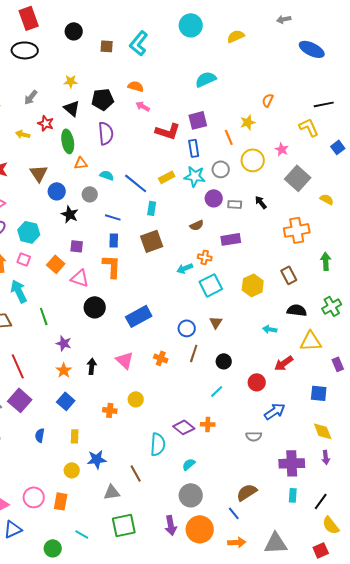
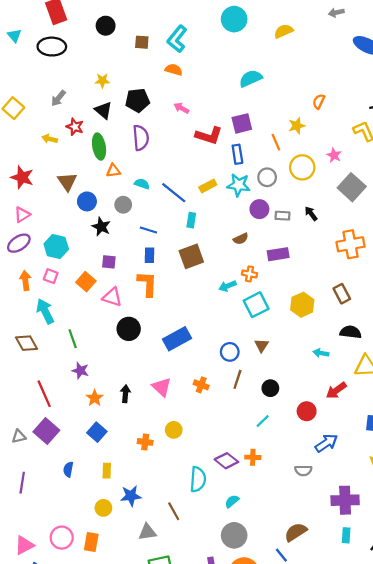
orange semicircle: (136, 86) -> (174, 70), moved
purple star: (64, 343) -> (80, 371), moved

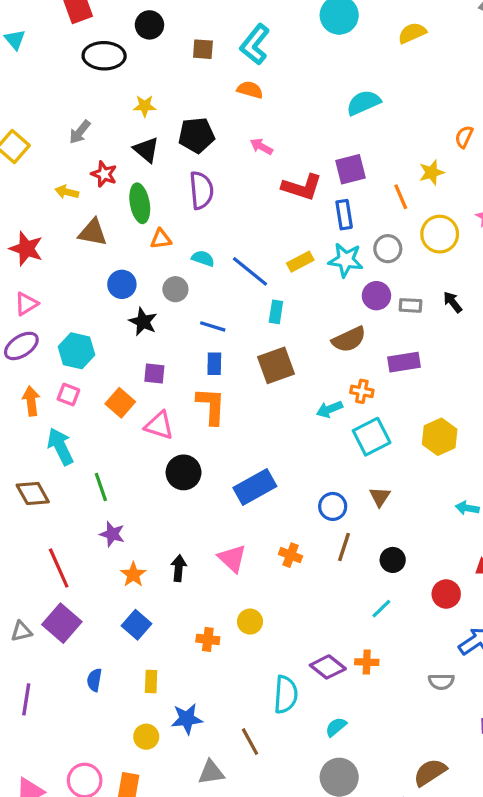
black ellipse: (52, 47) -> (104, 56), moved
brown triangle: (67, 182) -> (93, 232), moved, turned -45
brown semicircle: (241, 239) -> (349, 339), size x1.5

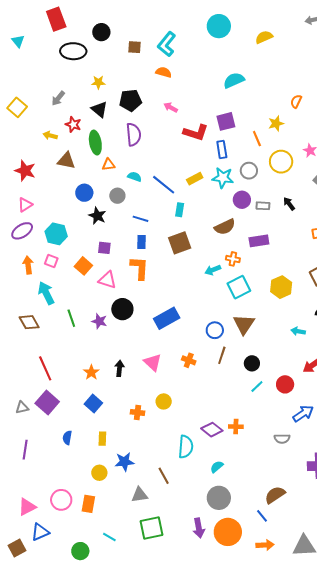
brown triangle: (380, 497) -> (244, 324), size x1.6
purple star: (112, 534) -> (99, 321), moved
cyan line: (381, 609) -> (257, 386), moved

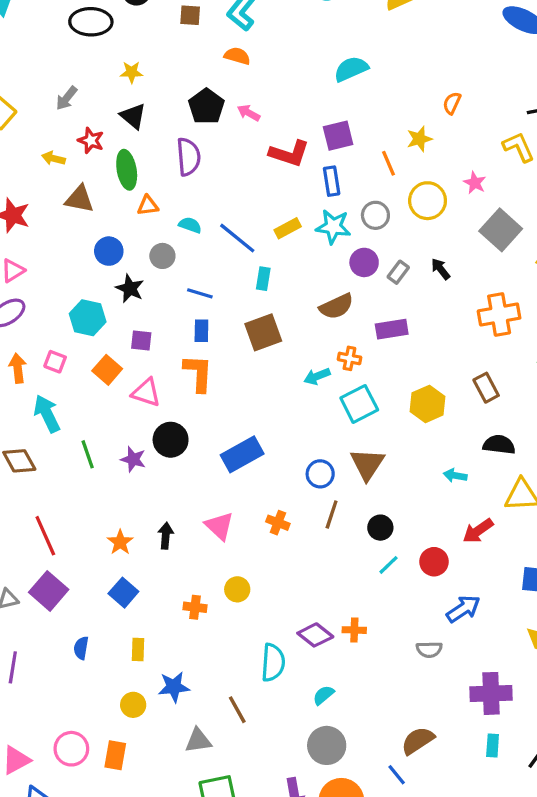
black pentagon: (130, 100) -> (206, 106), moved, turned -30
gray rectangle: (263, 206) -> (398, 272), turned -56
cyan hexagon: (56, 234) -> (88, 318), moved

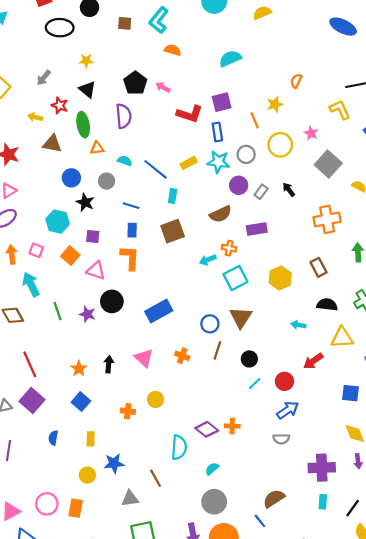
orange semicircle: (237, 56) -> (173, 50), moved
blue arrow: (463, 609) -> (288, 410), moved

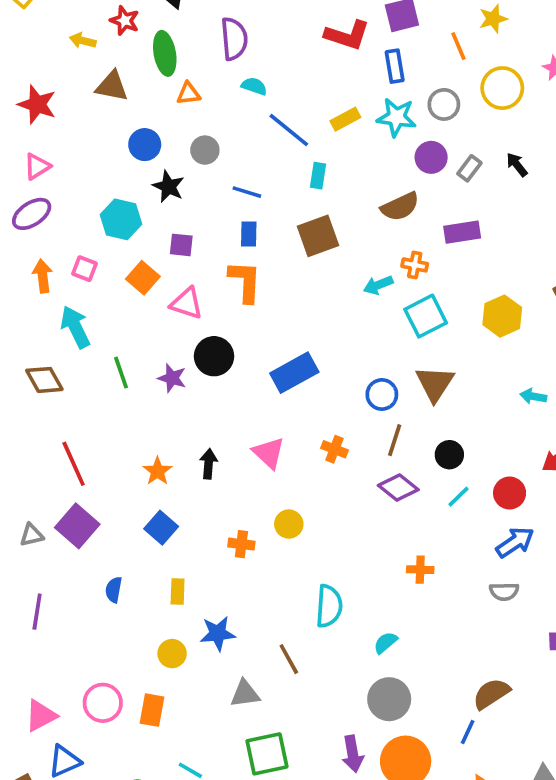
cyan semicircle: (125, 161) -> (254, 86), moved
purple diamond: (207, 429) -> (398, 488), moved
blue line: (260, 521) -> (468, 732), turned 64

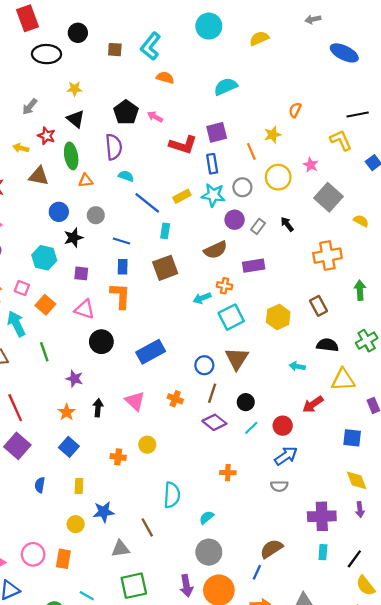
black star: (168, 187) -> (73, 238), turned 30
orange square: (143, 278) -> (45, 305), moved
purple star: (172, 378) -> (74, 379), moved

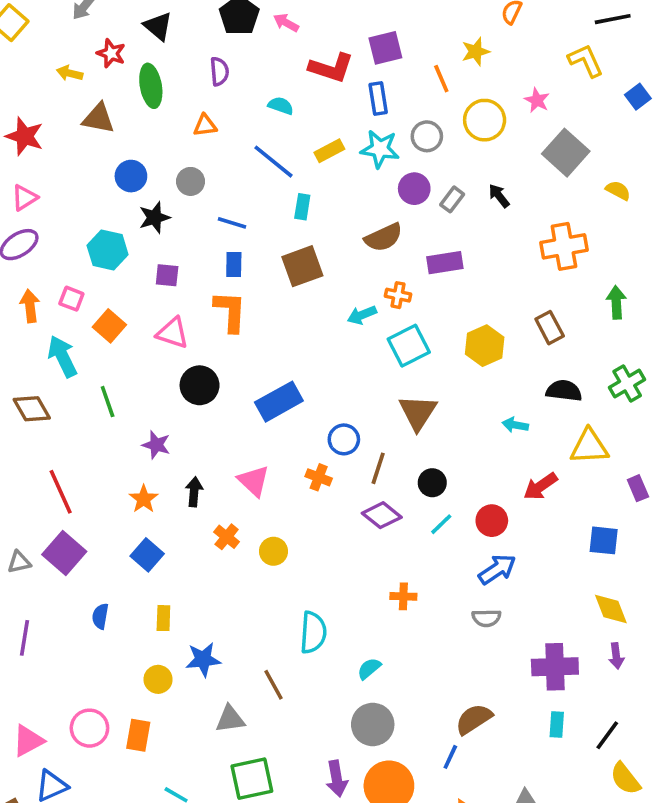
purple semicircle: (114, 147) -> (219, 71), size x0.7
cyan semicircle: (126, 176) -> (281, 106), moved
orange triangle: (86, 181) -> (205, 126), moved
blue circle: (204, 365) -> (344, 439), moved
orange cross: (118, 457) -> (227, 537), moved, turned 32

